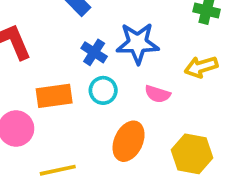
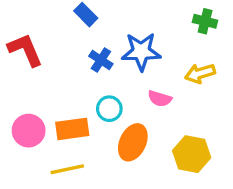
cyan circle: (103, 90) -> (109, 109), moved
orange rectangle: (54, 96) -> (72, 129), moved

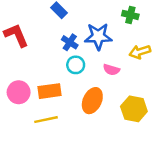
green cross: (205, 21) -> (130, 15), moved
cyan circle: (109, 109) -> (76, 65), moved

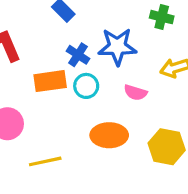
orange rectangle: (50, 91) -> (50, 81), moved
orange ellipse: (92, 101) -> (109, 135), turned 65

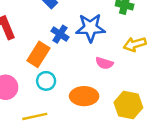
orange rectangle: (50, 81) -> (38, 54), turned -50
cyan circle: (86, 86) -> (46, 81), moved

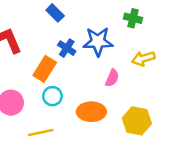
pink semicircle: (104, 63) -> (112, 78), turned -84

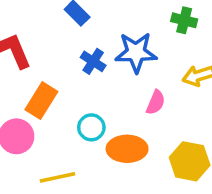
orange rectangle: (45, 69) -> (41, 101), moved
cyan circle: (52, 96) -> (91, 127), moved

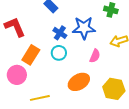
cyan circle: (91, 127) -> (59, 53), moved
orange ellipse: (127, 149) -> (79, 82), turned -30

